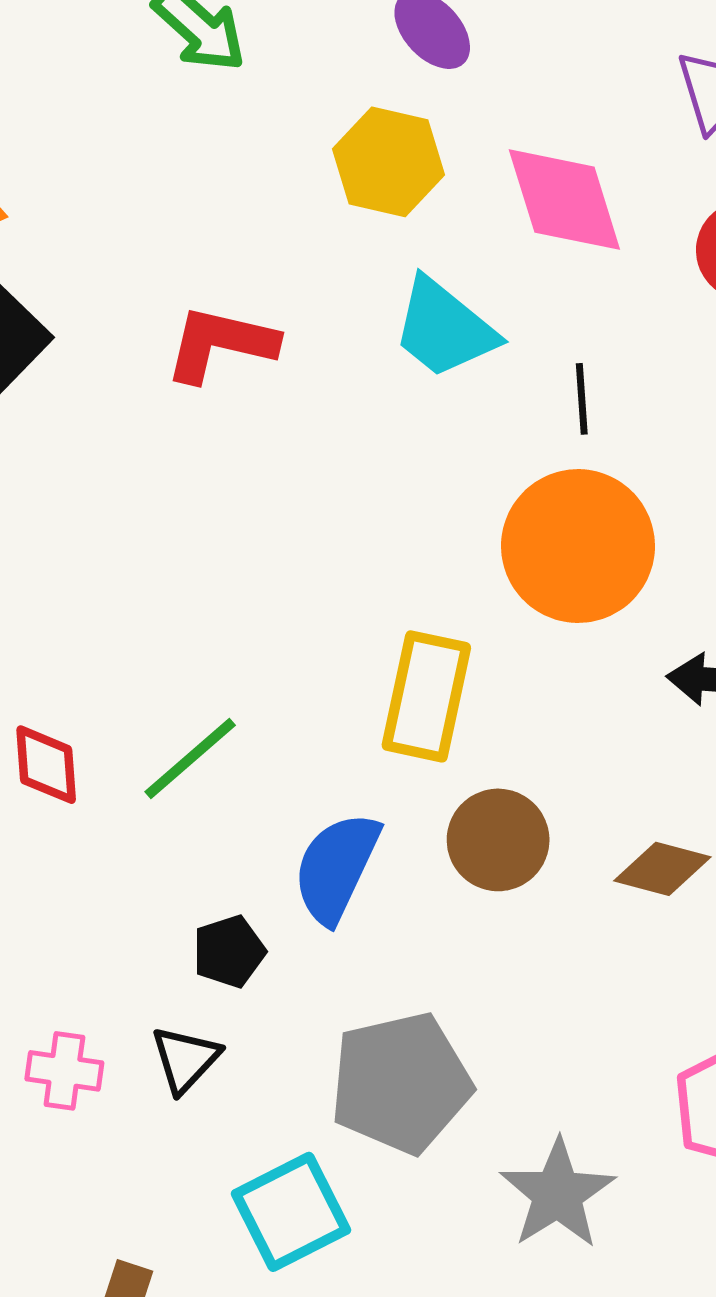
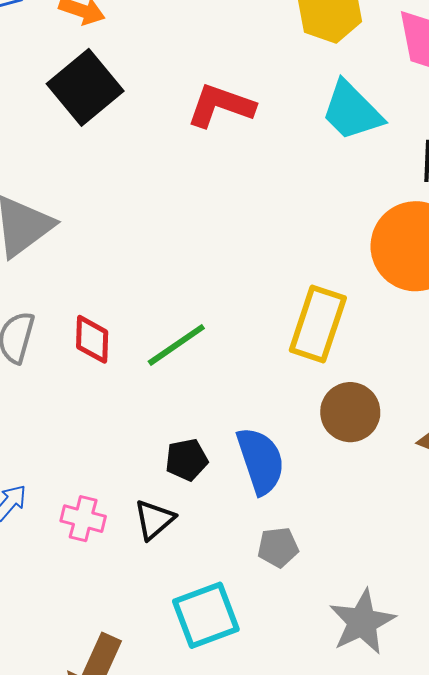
blue semicircle: (336, 868) -> (261, 461), moved, turned 130
gray pentagon: (401, 1083) -> (278, 547), size x0.5

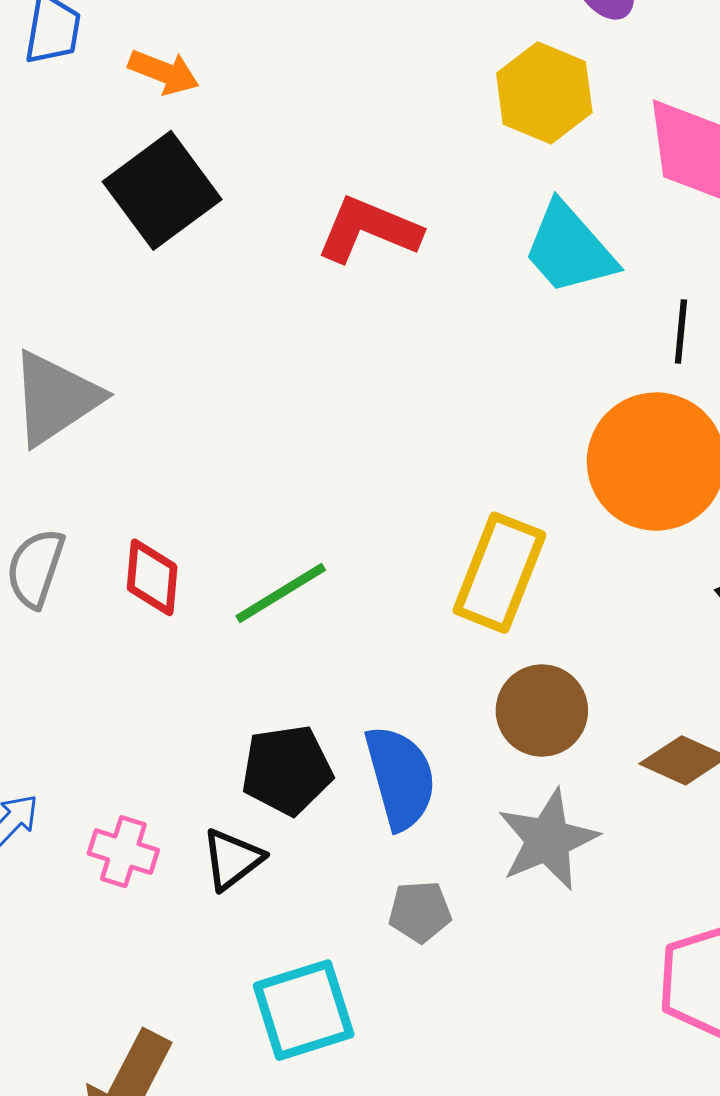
black pentagon: (187, 460) -> (287, 770), size x1.4
gray star: (362, 622) -> (548, 840), moved

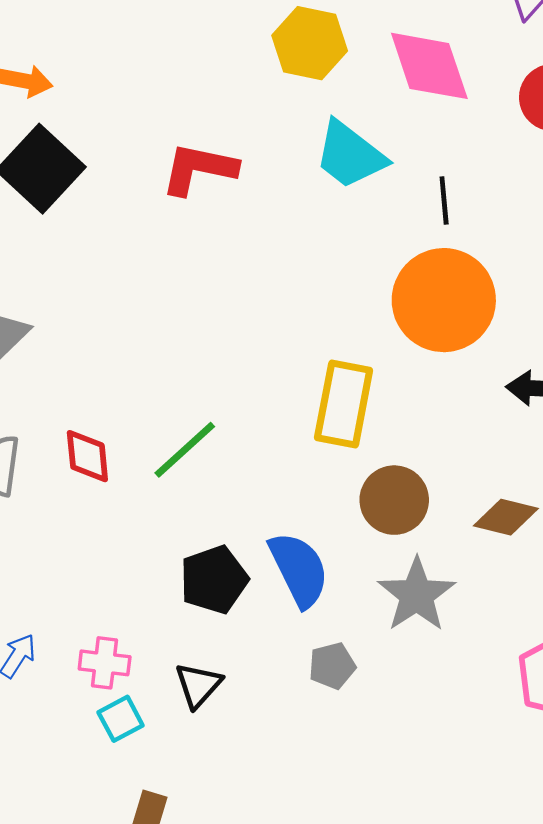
black triangle: (232, 859) -> (198, 685), moved
cyan square: (304, 1010) -> (121, 719), moved, size x0.6

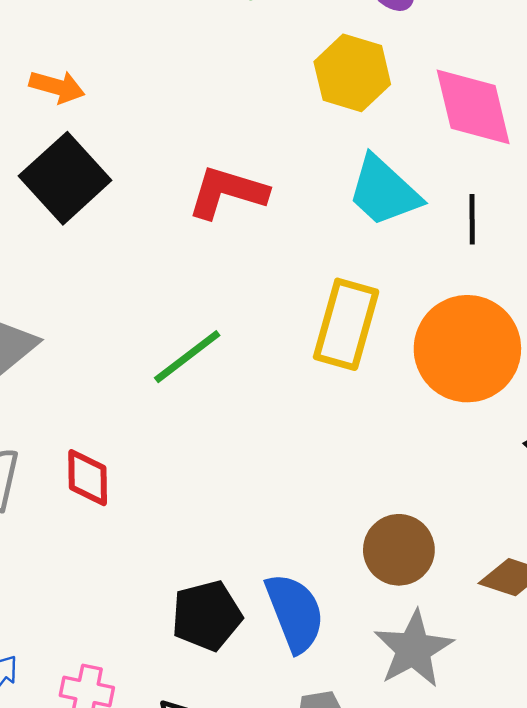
black line: (444, 201) -> (472, 219), moved
yellow rectangle: (344, 404) -> (346, 324), moved
green line: (185, 450) -> (187, 357), moved

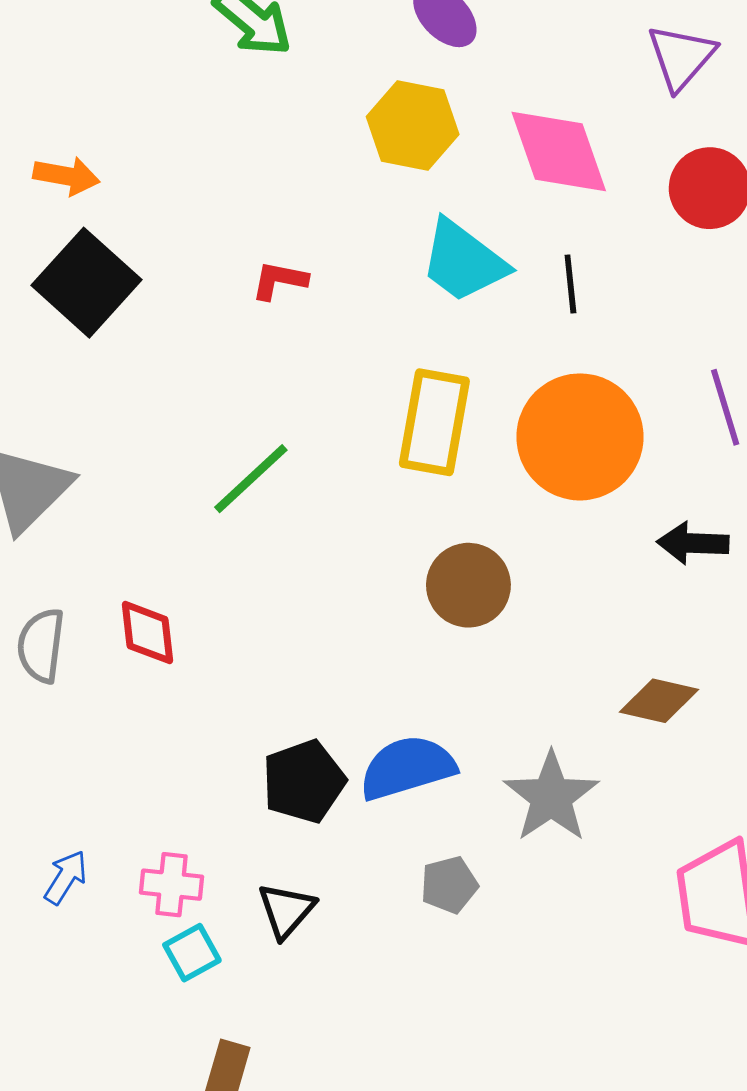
red L-shape: (227, 192) -> (279, 280), size x0.6
brown circle: (399, 550) -> (468, 585), moved
blue semicircle: (295, 613) -> (407, 768), turned -80

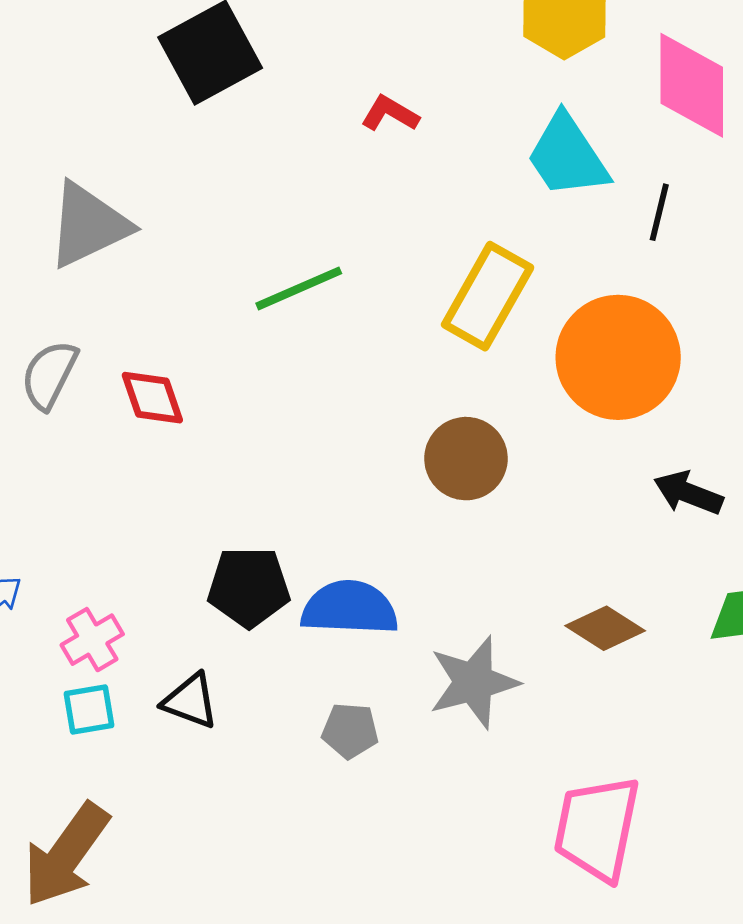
red diamond: (148, 633) -> (152, 398), turned -32
pink cross: (172, 885) -> (92, 640), turned 34
black triangle: (286, 910) -> (190, 701), turned 50

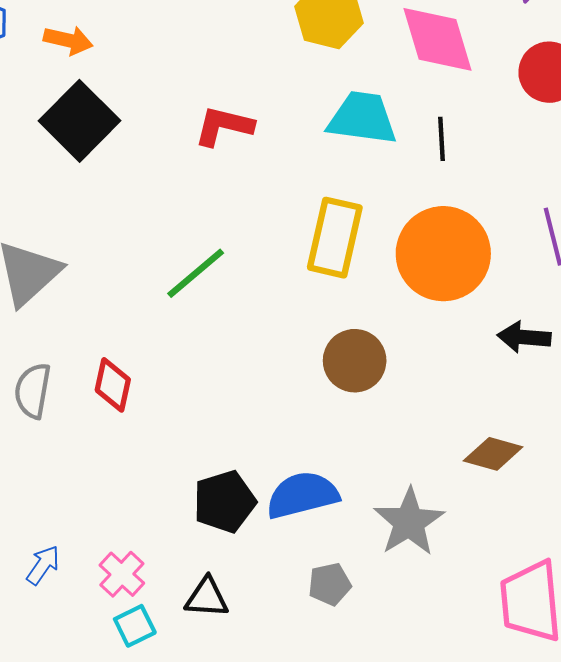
red L-shape: (390, 114) -> (224, 126), size x1.4
cyan trapezoid: (567, 156) -> (362, 118), turned 148
red diamond: (152, 398) -> (113, 385), turned 48

